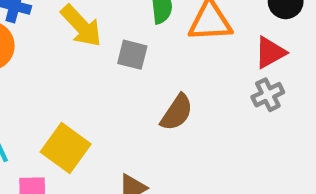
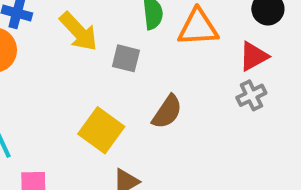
yellow square: (66, 148) -> (101, 130), moved

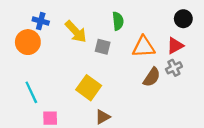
orange triangle: (198, 27) -> (144, 47), moved
brown semicircle: (167, 112) -> (152, 77), moved

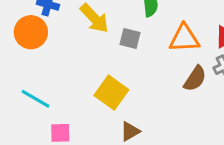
cyan line: (31, 92) -> (36, 99), turned -35

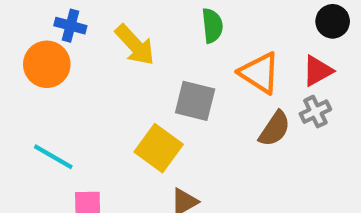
gray square: (130, 38) -> (195, 101), moved, size x1.4
orange triangle: (184, 38) -> (260, 73), turned 36

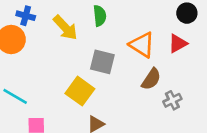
green semicircle: (212, 26) -> (100, 16), moved
gray cross: (315, 112) -> (172, 100), moved

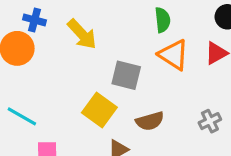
green semicircle: (100, 16) -> (163, 20), moved
brown semicircle: (151, 79) -> (150, 121), moved, turned 40

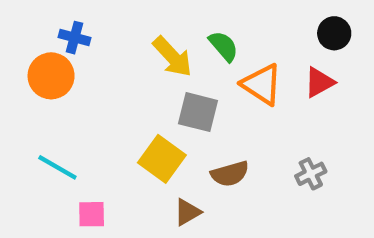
green semicircle: (163, 20) -> (224, 46), moved, turned -35
yellow arrow: (82, 34) -> (172, 57), moved

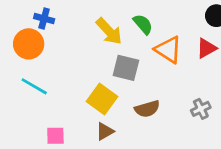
cyan line: (57, 167) -> (34, 86), moved
brown triangle: (187, 212) -> (105, 131), moved

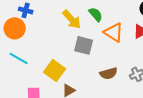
yellow square: (102, 99) -> (55, 70), moved
brown semicircle: (147, 109) -> (109, 73), moved

